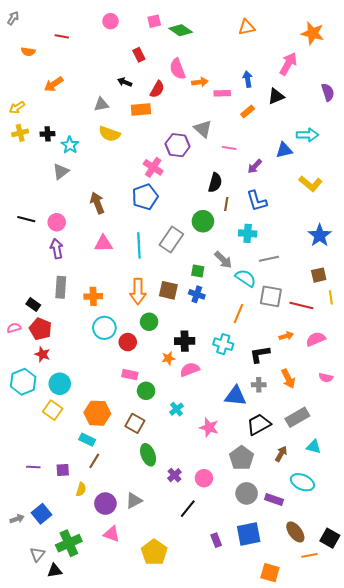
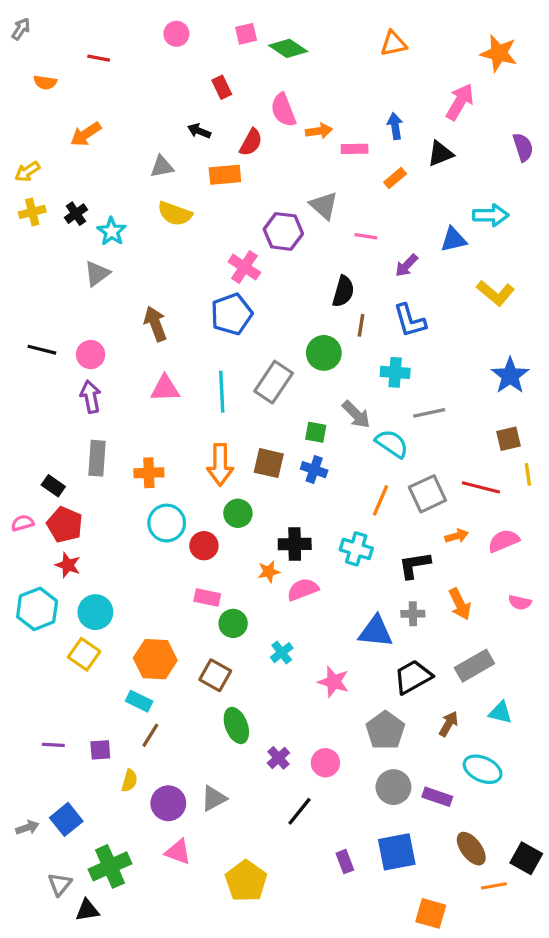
black cross: (48, 134) -> (76, 214), turned -32
gray square: (271, 296) -> (427, 494), moved, turned -35

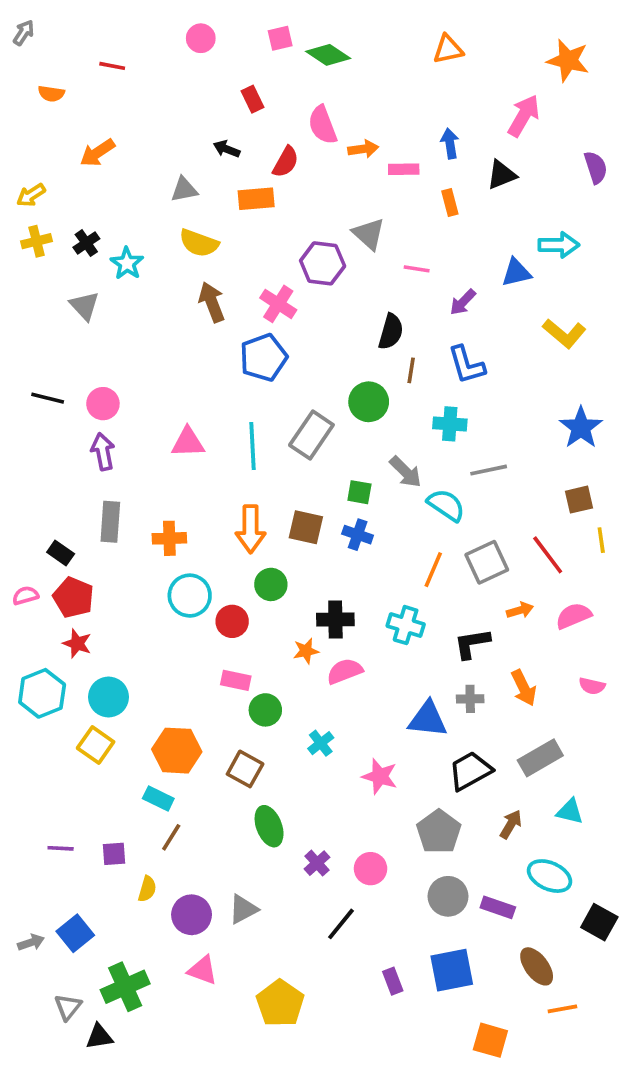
orange rectangle: (395, 178) -> (450, 202), turned -65
gray triangle: (97, 274) -> (84, 306), moved, turned -36
brown arrow: (155, 324) -> (212, 302), moved
red line: (481, 487) -> (548, 555), turned 39
black square: (526, 858) -> (599, 922), moved

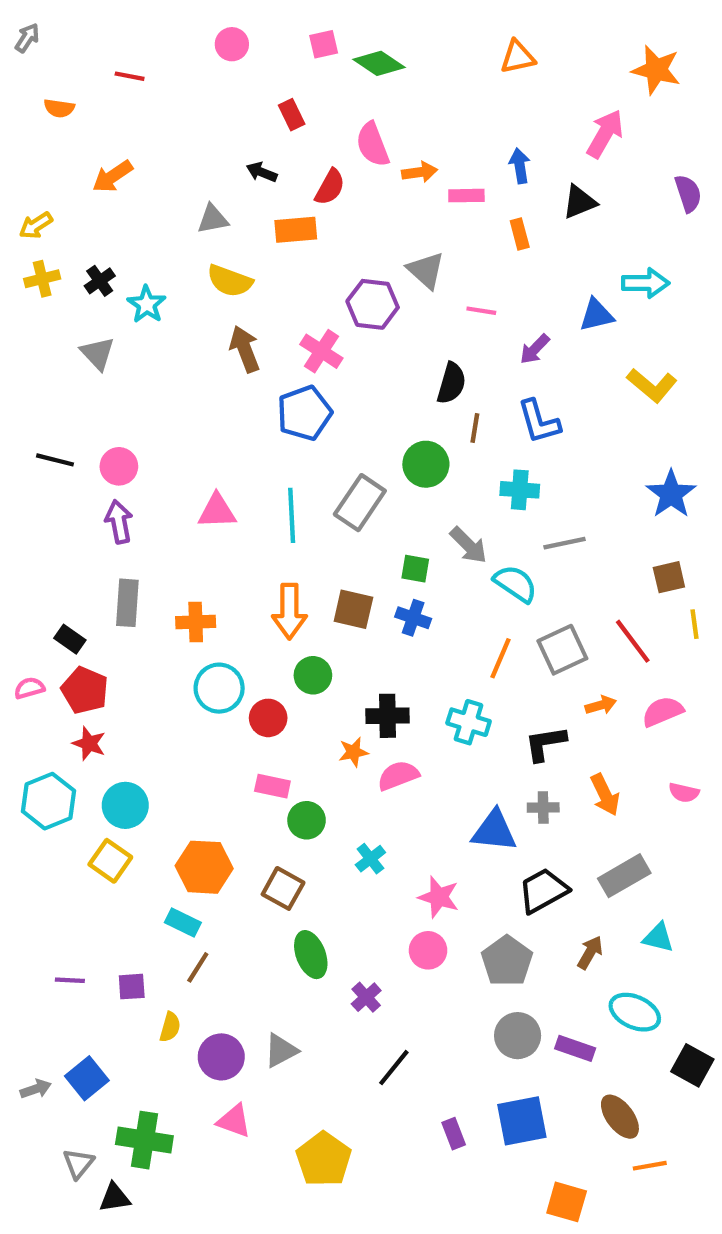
pink circle: (371, 869) -> (428, 950), moved
green cross: (125, 987) -> (144, 1140), turned 33

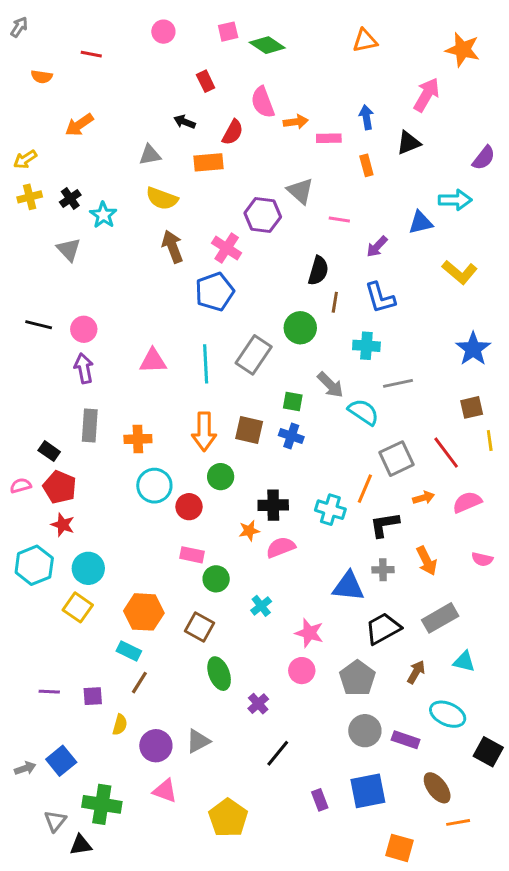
purple semicircle: (688, 193) -> (484, 158), moved, turned 56
orange line: (501, 658) -> (365, 489), moved

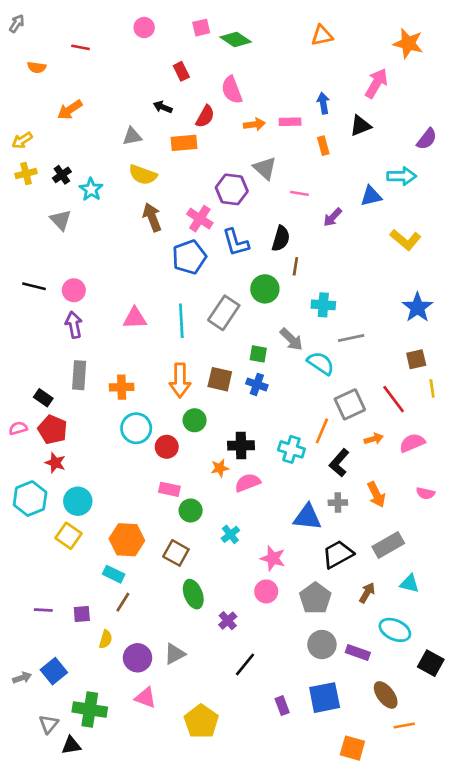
orange arrow: (296, 122) -> (254, 124), moved
blue L-shape: (380, 298) -> (236, 242), moved
black L-shape: (384, 525) -> (339, 463), turned -40

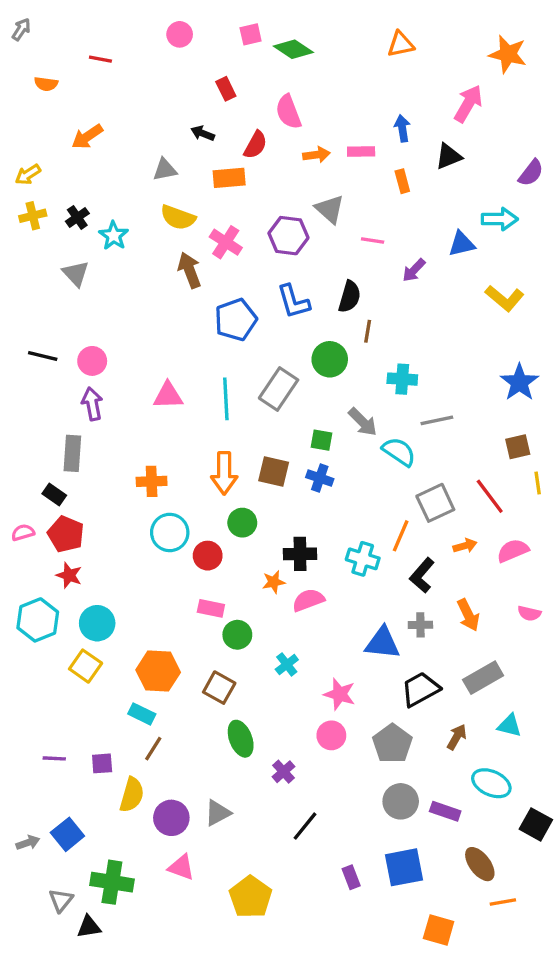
pink cross: (200, 219) -> (226, 242), moved
gray rectangle: (79, 375) -> (72, 453), moved
yellow semicircle: (106, 639) -> (132, 795), size x1.5

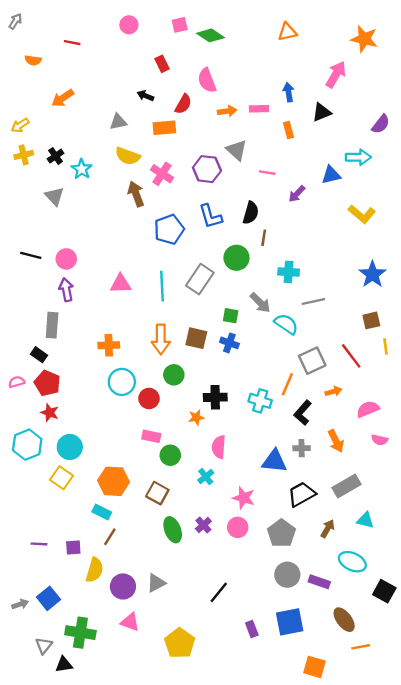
pink semicircle: (513, 551) -> (368, 409), moved
pink semicircle: (308, 600) -> (219, 447), moved, turned -65
purple cross: (284, 772) -> (203, 525), moved

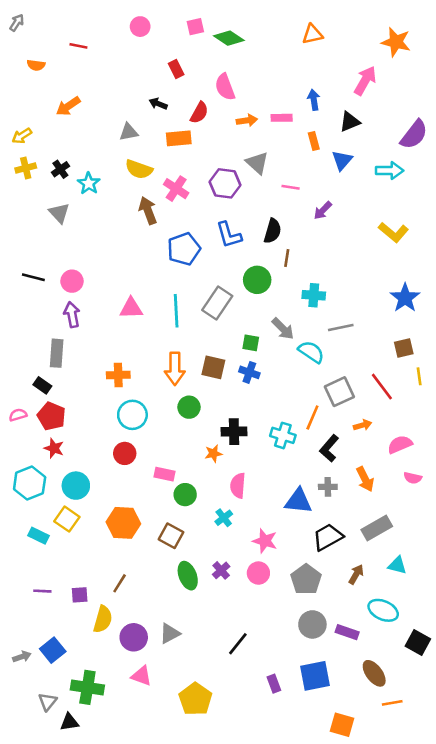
purple semicircle: (381, 124) -> (414, 135), size x1.4
blue triangle: (331, 175) -> (342, 160), moved, turned -36
red circle: (149, 398) -> (125, 453), moved
cyan rectangle: (102, 512) -> (39, 536), moved

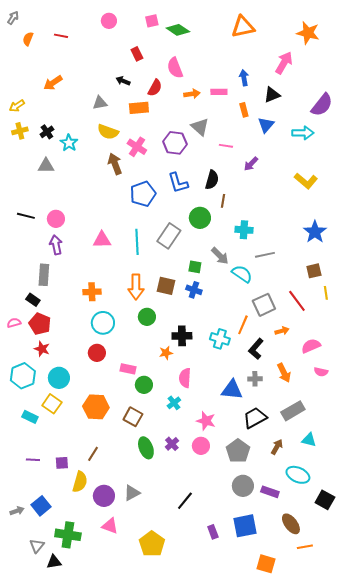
orange triangle: (312, 34) -> (243, 27), size x1.4
orange semicircle: (36, 65) -> (28, 39), moved, turned 104
gray triangle: (59, 213) -> (46, 166), turned -48

